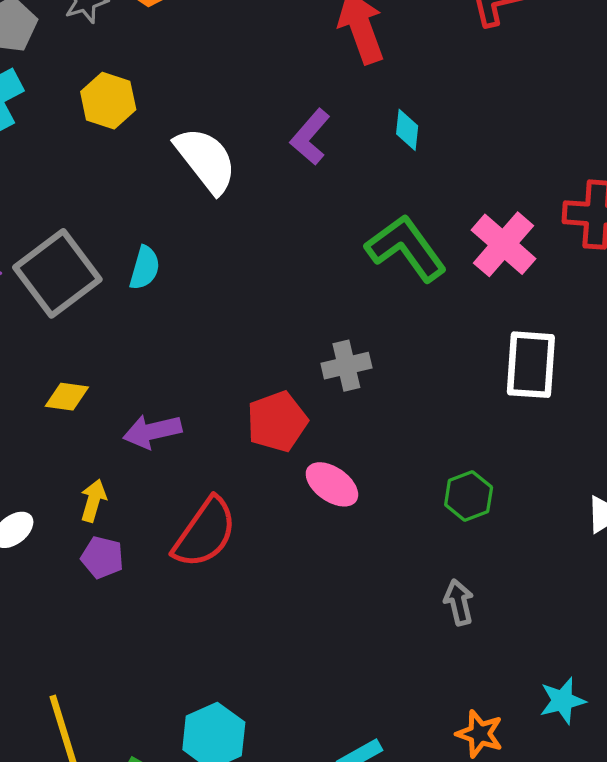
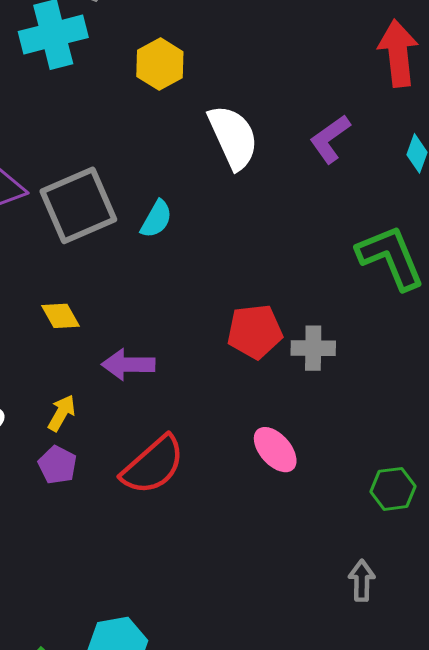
yellow diamond: (67, 397) -> (60, 316), turned 39
red pentagon: (277, 422) -> (255, 331), moved

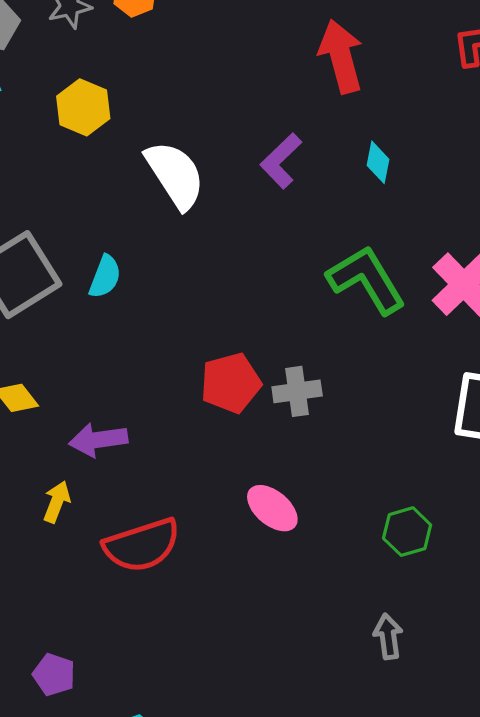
yellow arrow: (62, 413) -> (57, 502), moved
purple pentagon: (57, 465) -> (54, 675), moved
red semicircle: (153, 465) -> (142, 545), turned 32

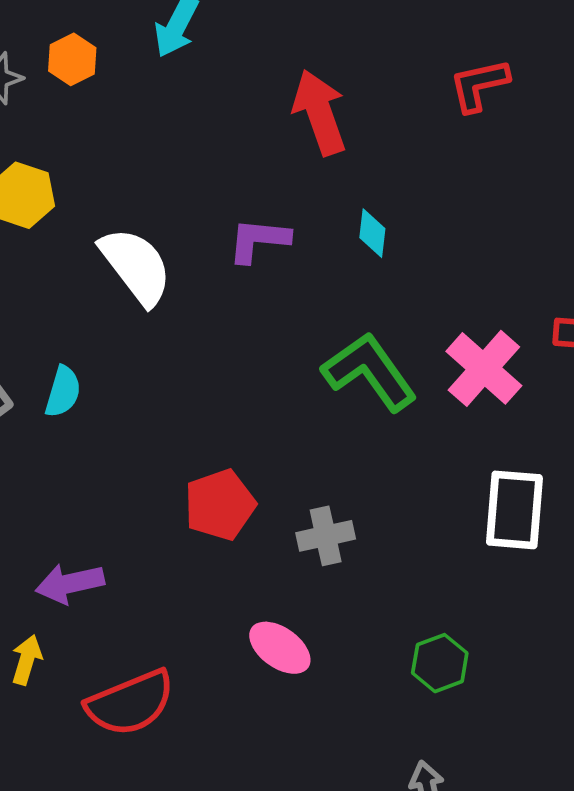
purple L-shape: (281, 161) -> (259, 240), turned 54
gray cross: (297, 391) -> (326, 536), moved

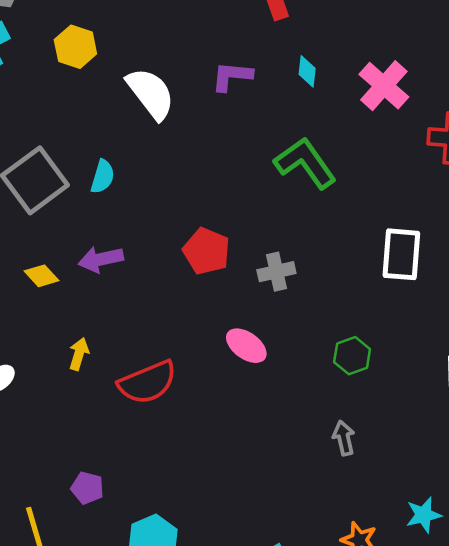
pink cross: (484, 368) -> (384, 86), moved
red pentagon: (220, 505) -> (206, 251), turned -30
purple arrow: (70, 583) -> (101, 259), moved

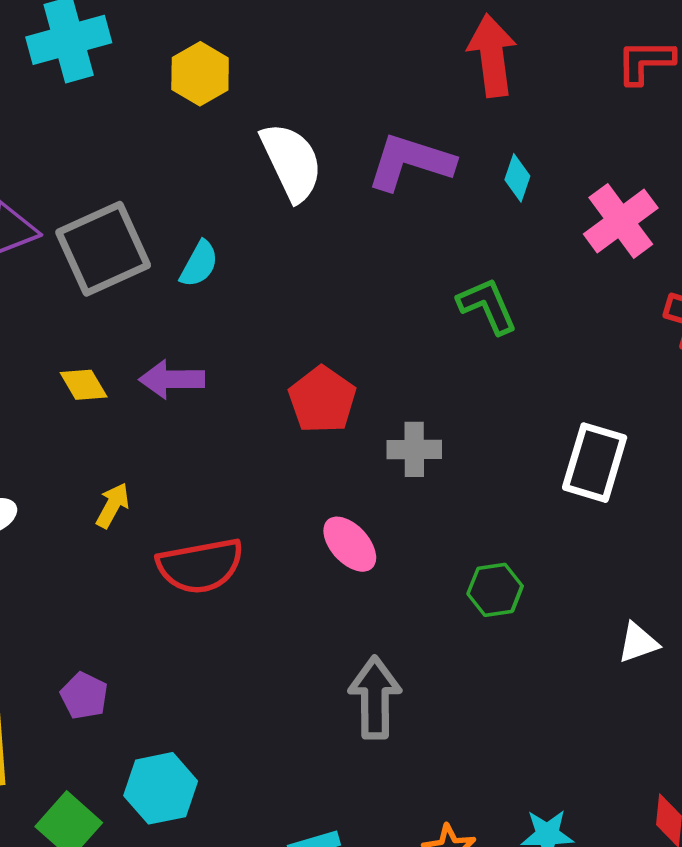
purple L-shape: (232, 76) -> (410, 162), size x1.4
green L-shape: (305, 163) -> (487, 306), size x0.7
gray arrow: (344, 438) -> (375, 698), moved, size x1.6

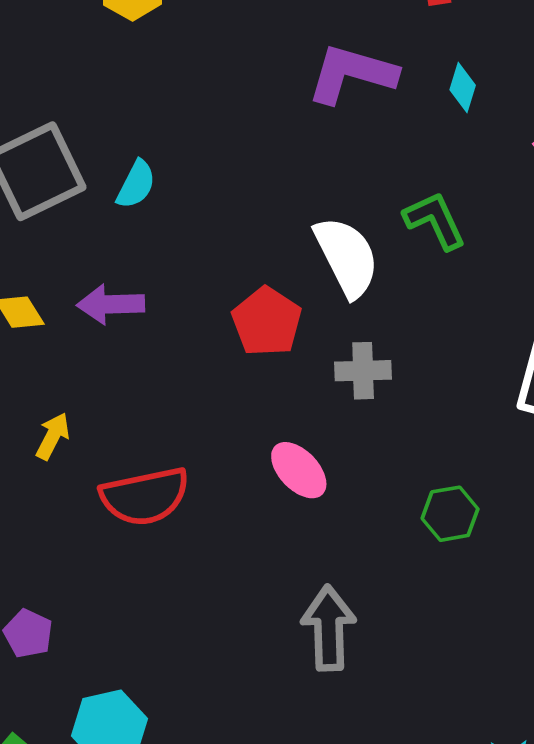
white semicircle: (292, 162) -> (347, 257), moved

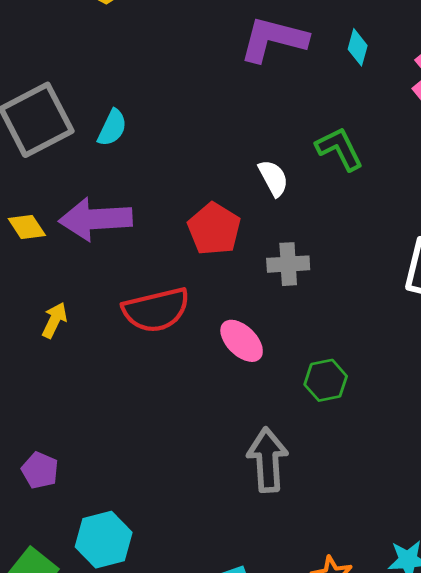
white semicircle: (347, 257) -> (273, 178), size x0.6
purple arrow: (111, 304) -> (96, 219), size x1.4
red semicircle: (145, 496) -> (156, 310), moved
green hexagon: (450, 514) -> (326, 380), moved

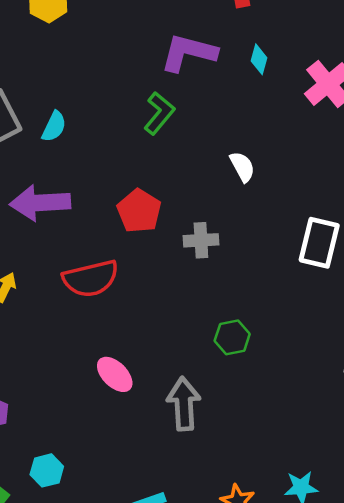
green L-shape: (339, 149) -> (159, 113), moved, turned 66
white semicircle: (273, 178) -> (242, 167), moved
pink ellipse: (242, 341) -> (115, 374), moved
cyan hexagon: (104, 540) -> (47, 470), size x0.7

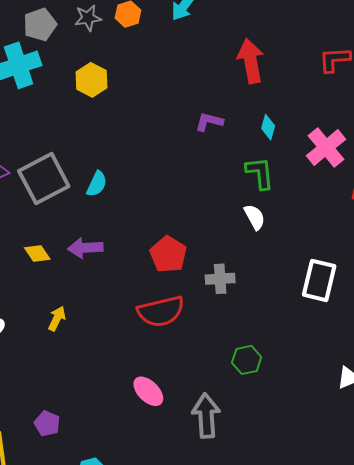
purple L-shape: (189, 53) -> (209, 122), size x0.6
green L-shape: (159, 113) -> (260, 173), moved, turned -45
purple arrow: (40, 203) -> (85, 248), size x0.7
red semicircle: (91, 279) -> (161, 311), moved

